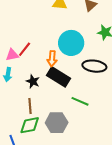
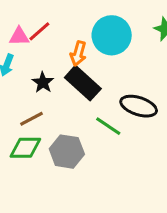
black ellipse: (94, 66) -> (139, 106), moved
brown line: (30, 106) -> (32, 119), turned 56

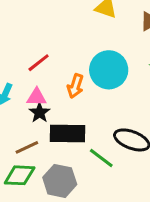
pink triangle: (19, 36) -> (37, 97), moved
black rectangle: (83, 83) -> (68, 133), moved, turned -44

